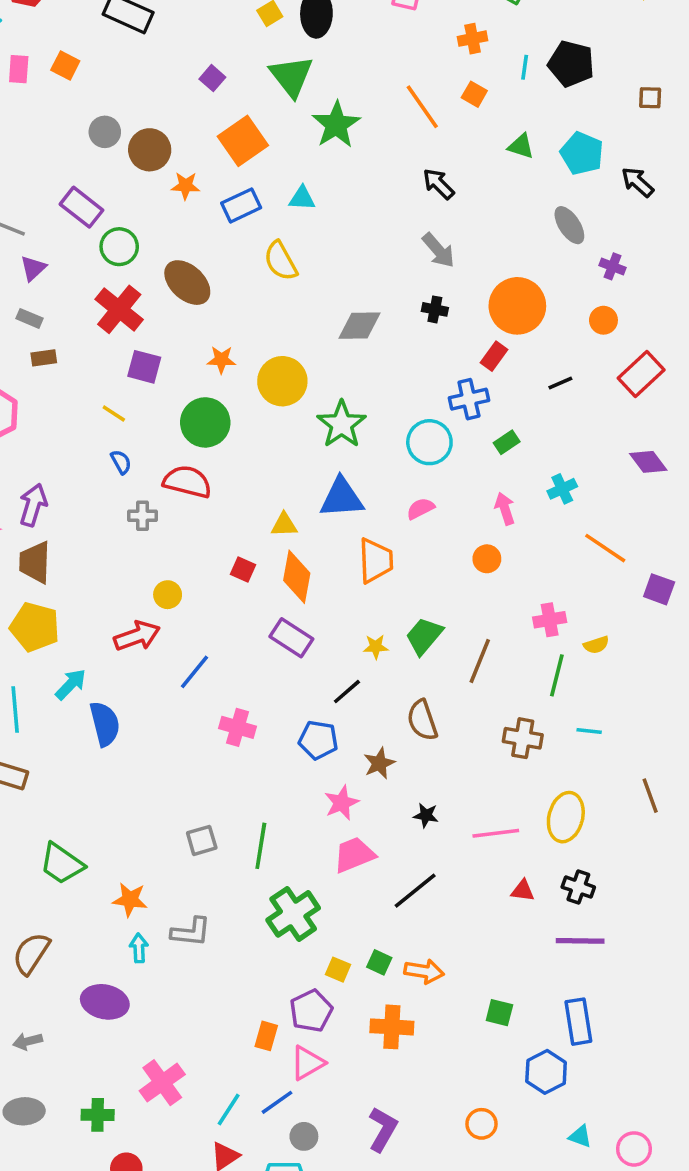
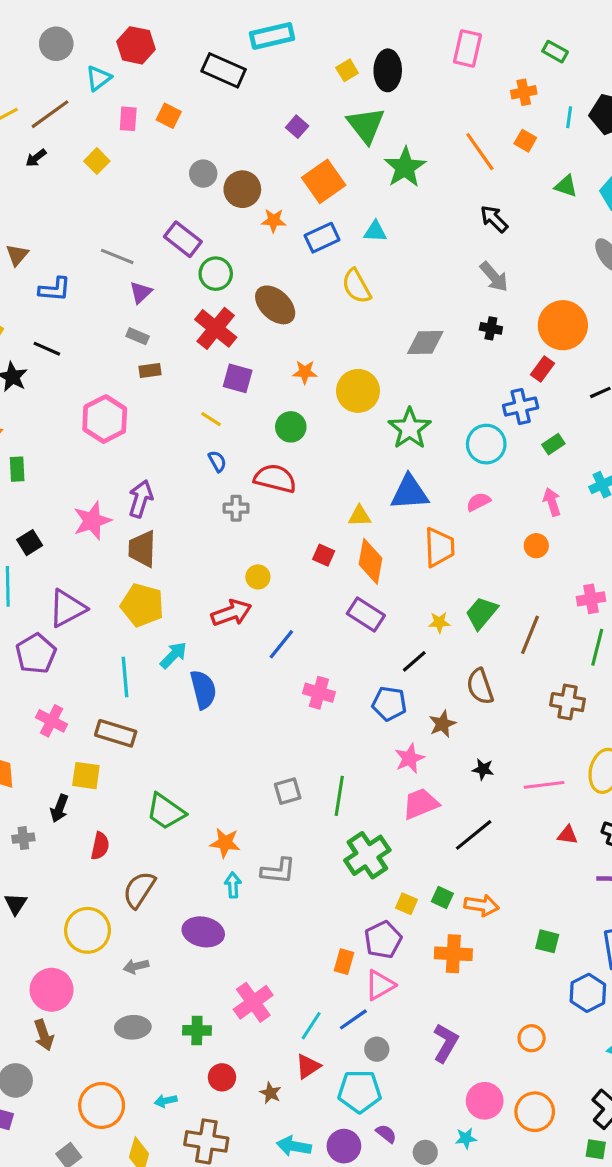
green circle: (205, 422) -> (291, 427), size x0.7

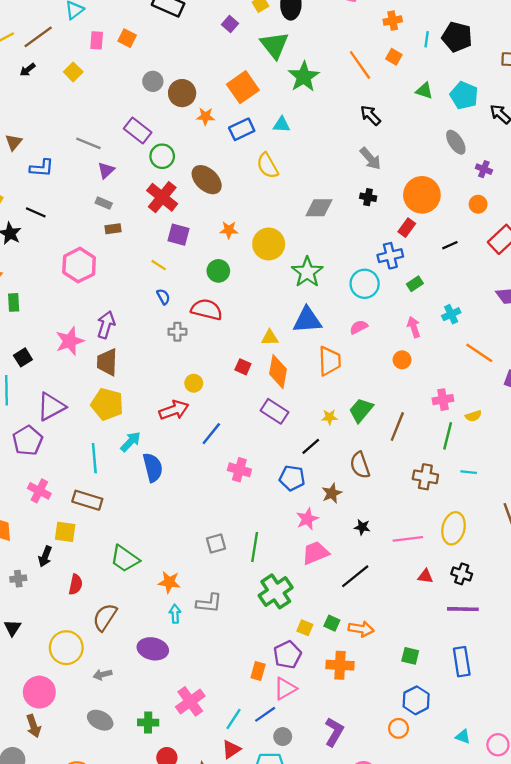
purple square: (297, 127) -> (230, 24), moved
blue hexagon: (588, 993) -> (416, 700), moved
gray ellipse: (133, 1027) -> (100, 720), turned 30

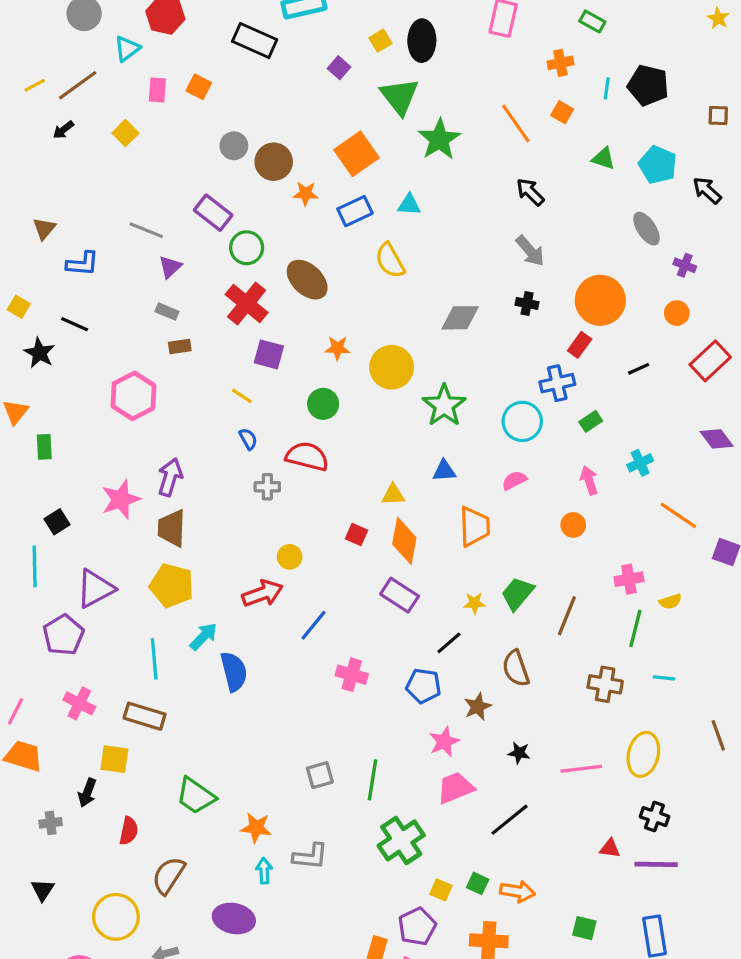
blue triangle: (307, 320) -> (444, 471), size x0.6
red triangle: (425, 576) -> (610, 848), moved

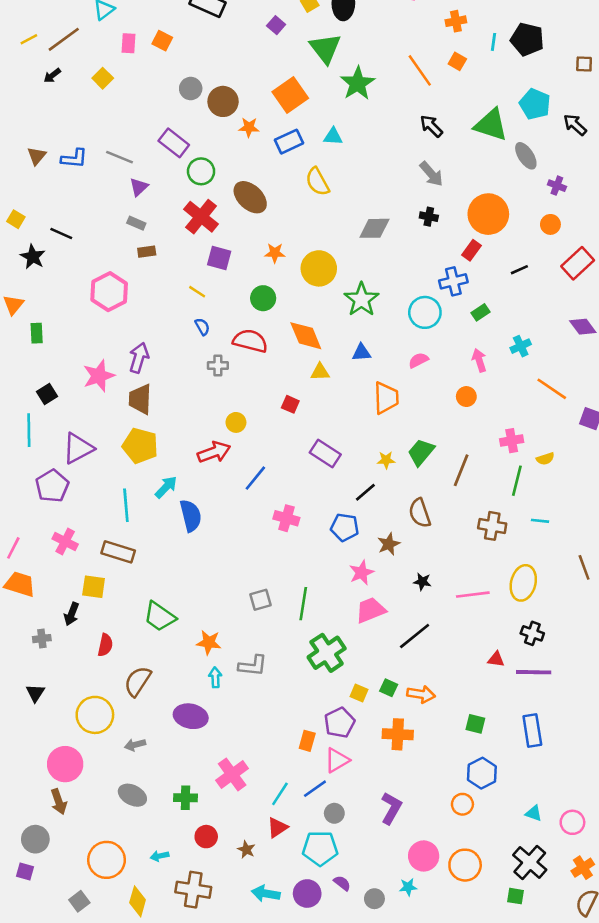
green triangle: (603, 158) -> (491, 125), moved, size x1.8
blue L-shape: (82, 264) -> (74, 158), moved
orange diamond: (404, 541) -> (306, 336), moved, turned -33

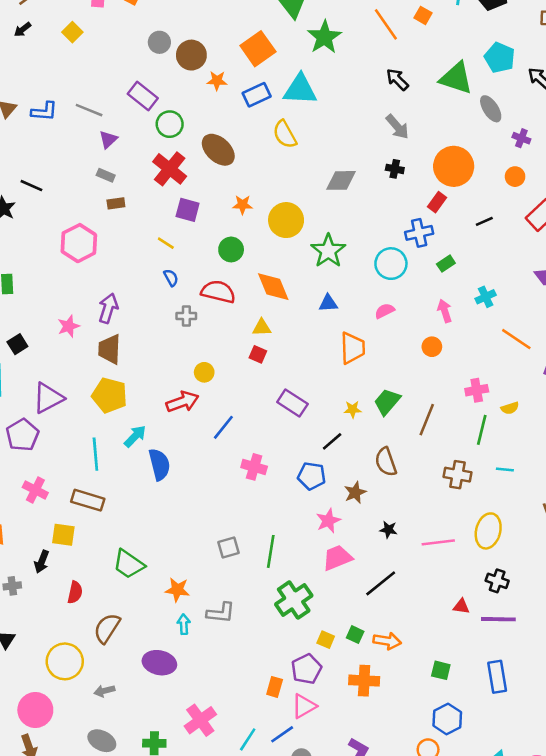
cyan triangle: (333, 136) -> (300, 90), size x1.8
yellow triangle: (320, 372) -> (262, 328), moved
pink star: (99, 376) -> (69, 326), size x0.7

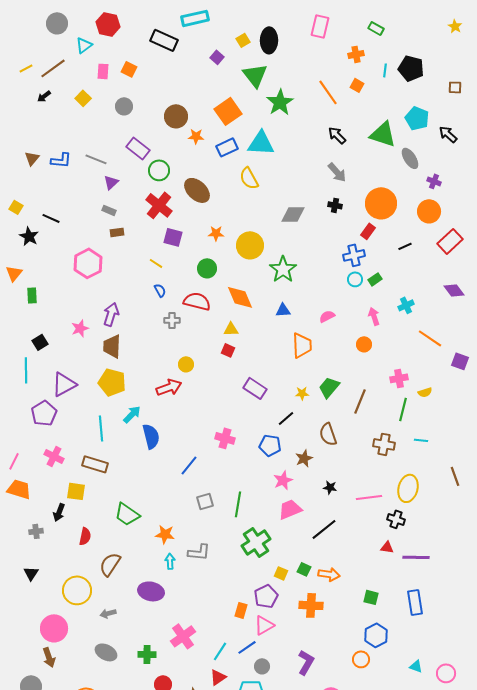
gray circle: (159, 42) -> (124, 106), moved
orange circle: (515, 177) -> (429, 211), size x1.5
cyan circle: (391, 264) -> (355, 279), moved, size x0.6
blue line: (223, 427) -> (189, 465), moved
black cross: (497, 581) -> (396, 519), moved

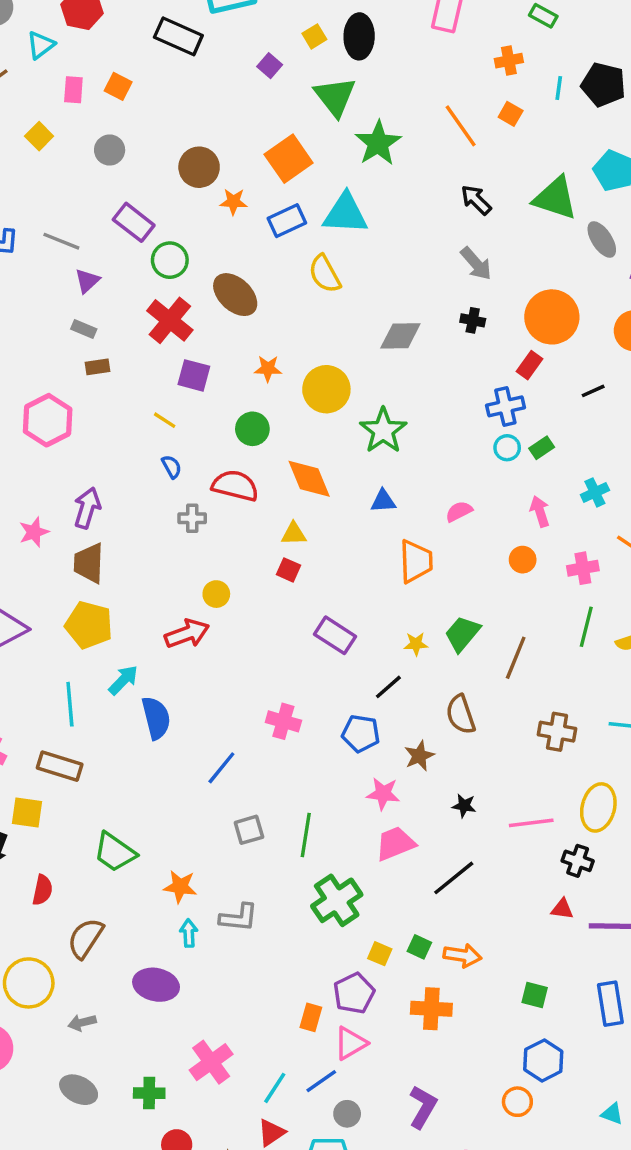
pink cross: (399, 378) -> (583, 568), moved
green line: (403, 409) -> (586, 627), moved
pink star: (283, 480) -> (383, 794), turned 30

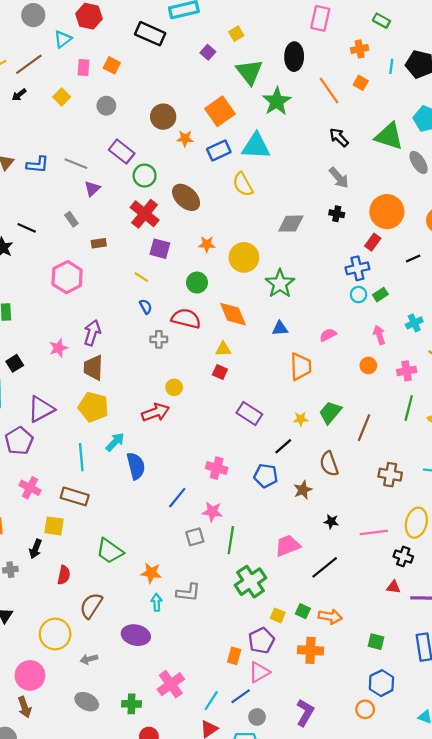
black ellipse: (359, 36) -> (294, 57), moved
gray rectangle: (84, 329) -> (71, 219), moved, turned 32
pink star: (383, 794) -> (212, 512), moved

